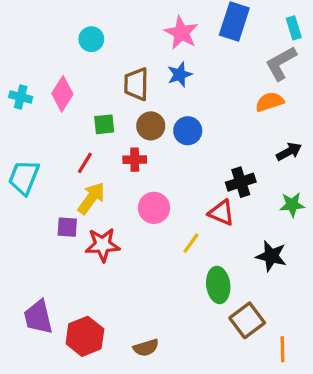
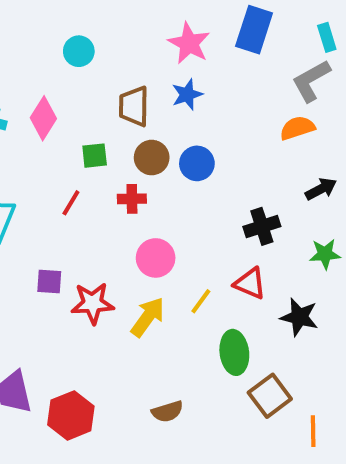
yellow arrow: (91, 198) -> (148, 317), moved
red triangle: (221, 213) -> (250, 284), moved
brown semicircle: (146, 348) -> (167, 412), moved

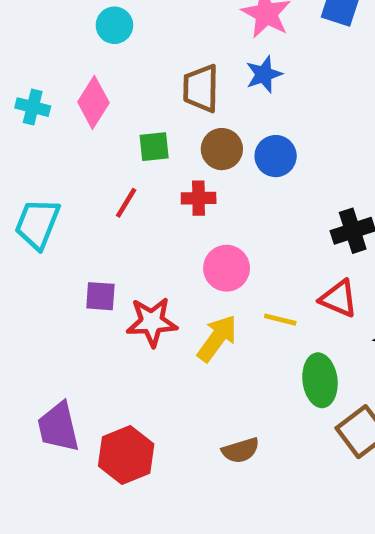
cyan circle: (79, 51) -> (114, 25), moved
yellow line: (201, 301) -> (280, 320), turned 68

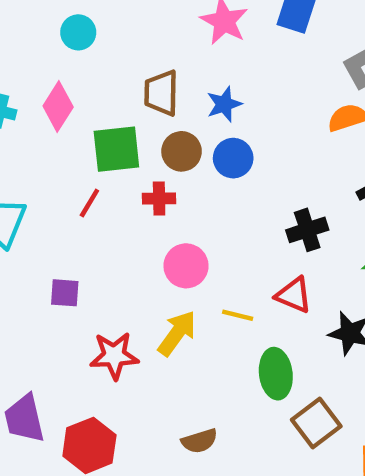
blue star: (264, 74) -> (224, 104), moved
green square: (154, 147) -> (116, 149), size x1.6
red star: (152, 322) -> (114, 356), moved

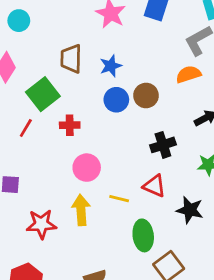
green square: (116, 149) -> (43, 94), turned -32
brown circle: (182, 151) -> (146, 95), moved
yellow arrow: (177, 333) -> (81, 210), turned -40

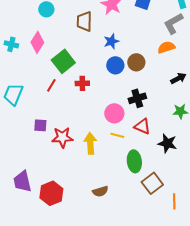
brown trapezoid: (71, 59) -> (84, 21), moved
black cross: (163, 145) -> (137, 98), moved
pink circle: (87, 168) -> (114, 113), moved
red star: (41, 224) -> (62, 137), moved

